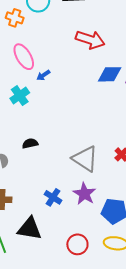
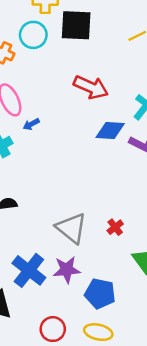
purple star: (84, 194) -> (67, 270), turned 30
blue cross: (53, 197) -> (29, 270), size x1.6

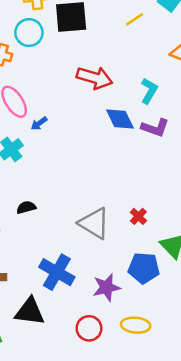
blue diamond: (110, 131) -> (120, 119), turned 68
purple star: (67, 270) -> (106, 287), moved
blue pentagon: (100, 294) -> (144, 268), moved

